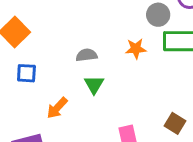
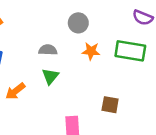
gray circle: (158, 15) -> (78, 23), moved
brown square: (175, 123) -> (110, 105), moved, turned -30

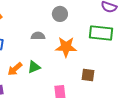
orange star: (91, 51) -> (66, 47), moved, size x1.5
green triangle: (50, 76) -> (34, 67), moved, turned 32

